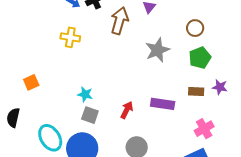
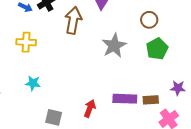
purple star: (220, 87) -> (178, 88), moved
brown rectangle: (196, 92) -> (151, 100), moved
cyan star: (85, 94) -> (33, 83), moved

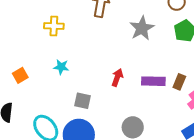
brown rectangle: (151, 100) -> (179, 82), turned -63
red arrow: (90, 108) -> (117, 77), moved

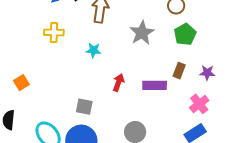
cyan star: (61, 67) -> (93, 50), moved
brown rectangle: (179, 82) -> (179, 71), moved

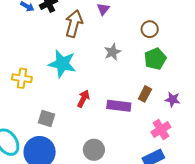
yellow cross: (54, 32) -> (22, 78), moved
gray star: (142, 33) -> (113, 52), size x0.7
cyan star: (93, 50) -> (62, 64), size x1.8

